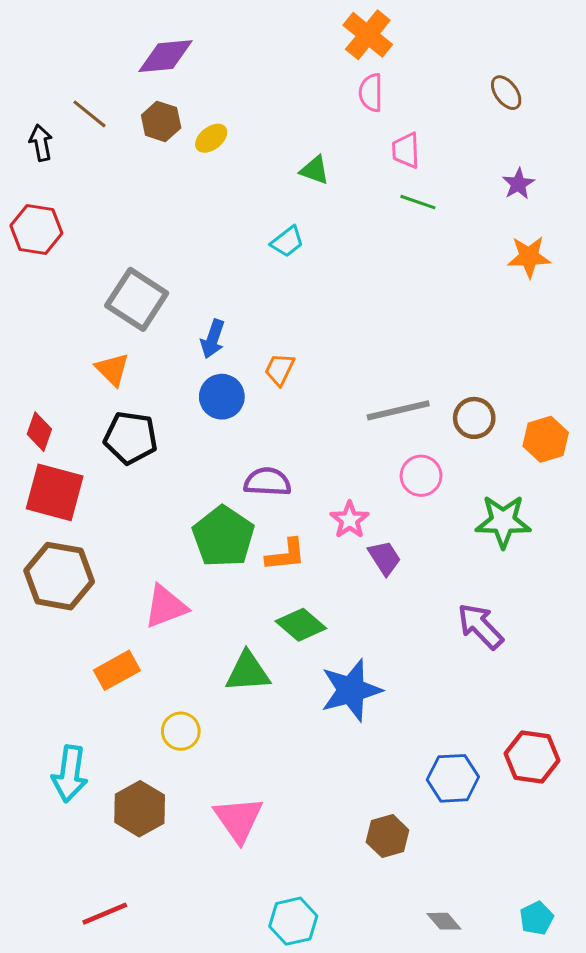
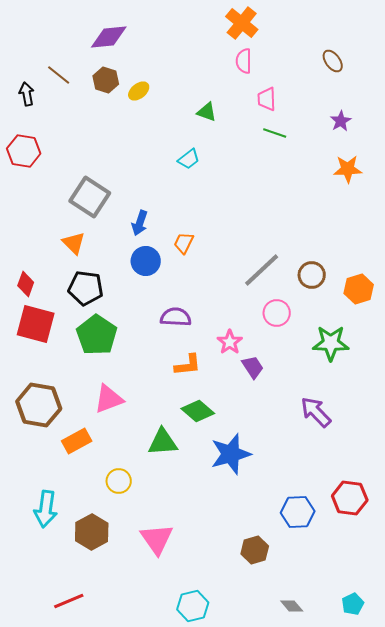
gray line: (398, 410) -> (262, 270), turned -30
green pentagon: (223, 537) -> (97, 335), moved
brown hexagon: (59, 576) -> (39, 405), moved

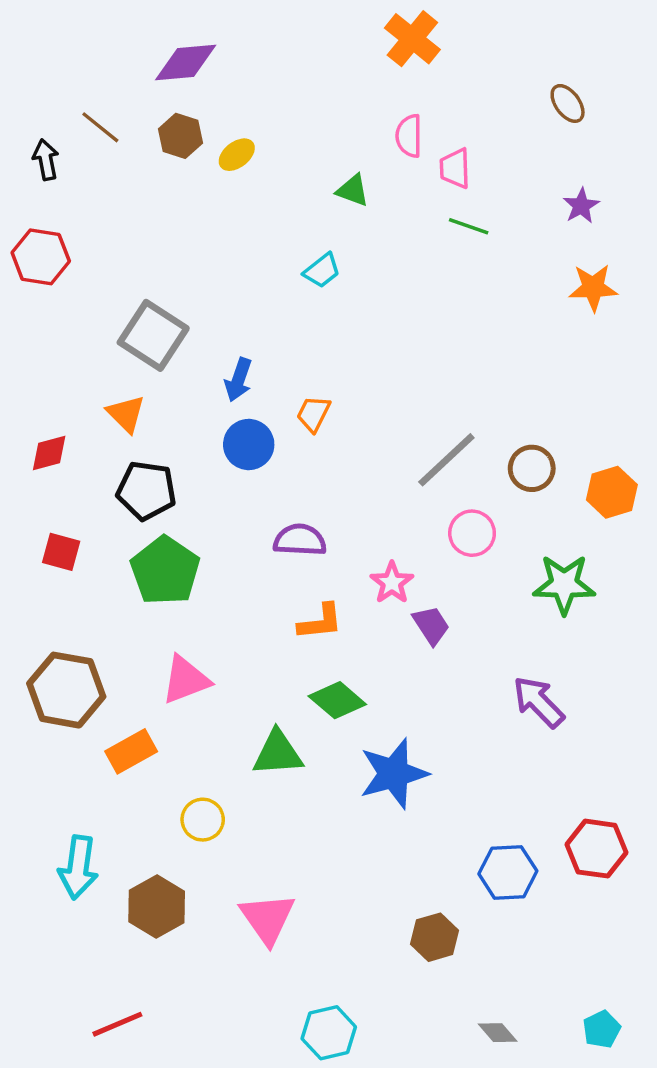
pink semicircle: (244, 61) -> (409, 136), moved
red diamond: (26, 284) -> (49, 453), moved, turned 55
red square: (36, 324) -> (61, 552), size x0.6

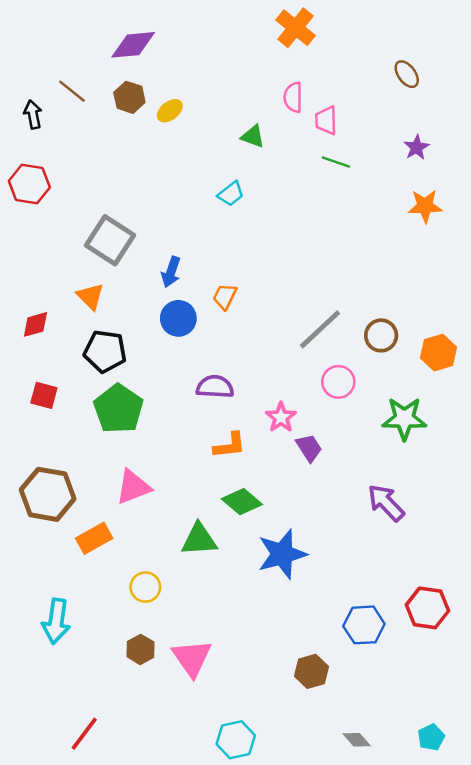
brown hexagon: (157, 907) -> (140, 649), moved, size x0.7
red line: (117, 1024) -> (84, 734), turned -30

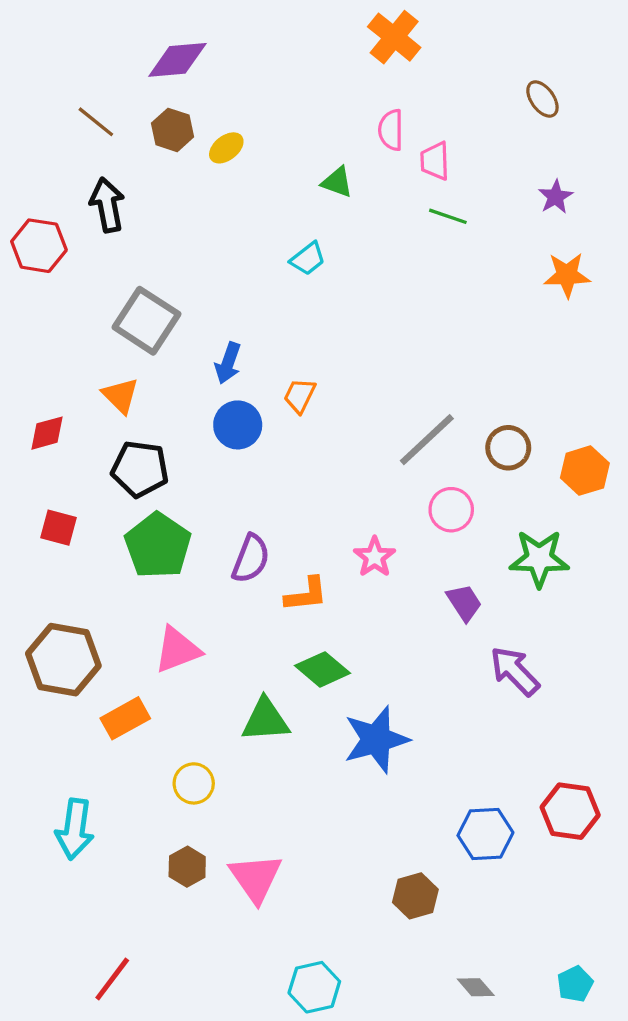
black arrow: (33, 114) -> (107, 205), moved, size x1.4
purple semicircle: (215, 387) -> (251, 559), moved, turned 108
purple trapezoid: (309, 448) -> (464, 603), moved

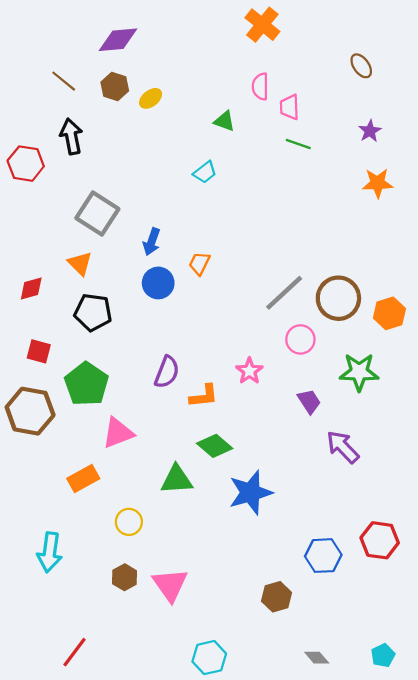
brown circle: (508, 448) -> (338, 298), size x1.5
green pentagon: (158, 546) -> (87, 384), moved
brown hexagon: (63, 660) -> (30, 411), moved

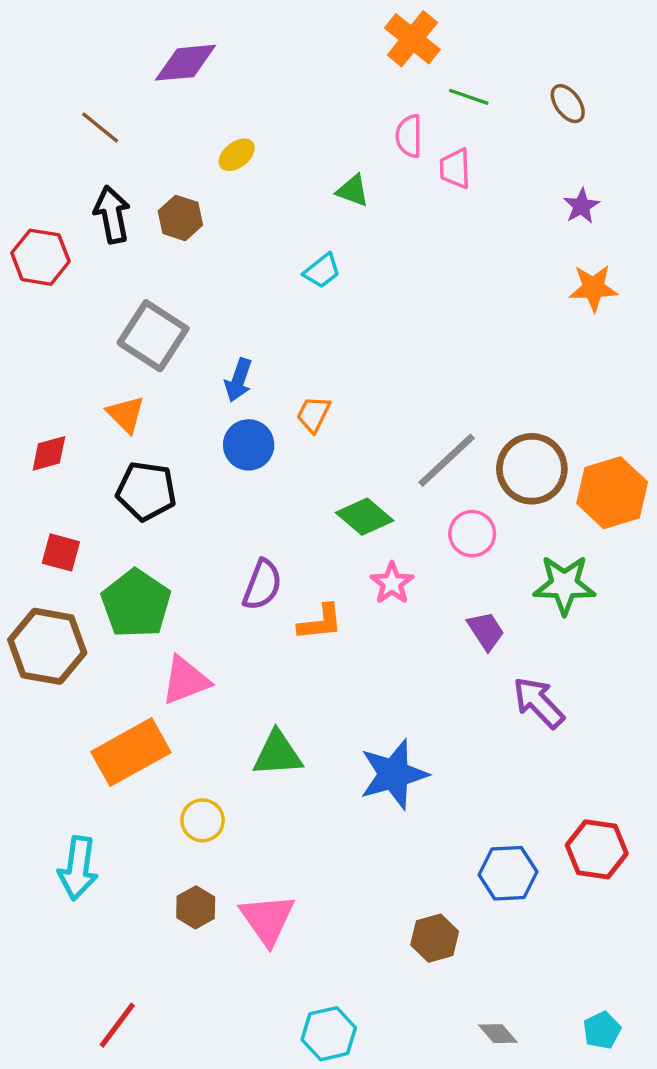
brown hexagon: (115, 86) -> (180, 218), moved
green line: (298, 144) -> (469, 97), moved
orange hexagon: (389, 313) -> (612, 493), size x1.4
green diamond: (215, 446) -> (365, 517), moved
orange rectangle: (83, 478) -> (131, 752), size x1.5

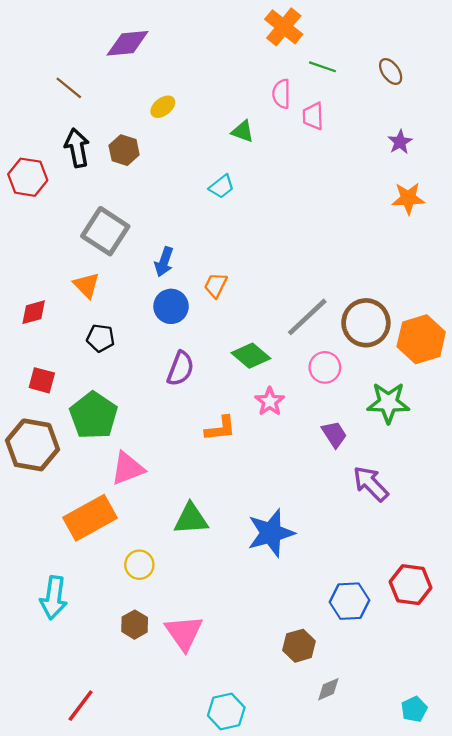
black pentagon: (146, 491) -> (101, 338), size x0.7
purple semicircle: (262, 585) -> (180, 369), moved
gray diamond: (498, 1034) -> (328, 689), moved, turned -72

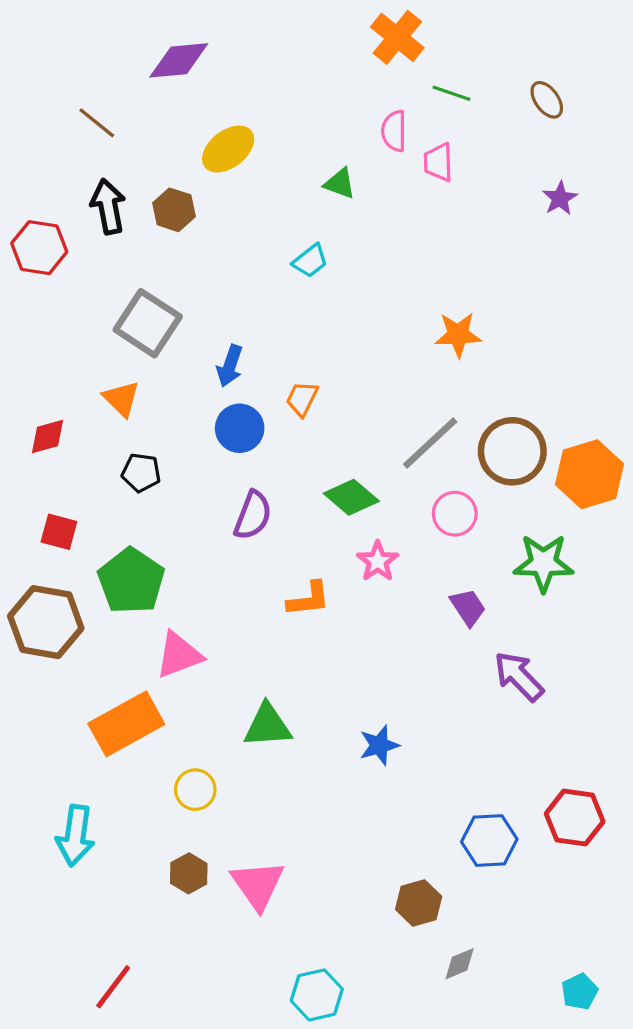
yellow ellipse: (163, 107) -> (228, 149), size x1.5
orange star: (408, 198) -> (458, 335), moved
blue star: (271, 533) -> (379, 745), size x0.6

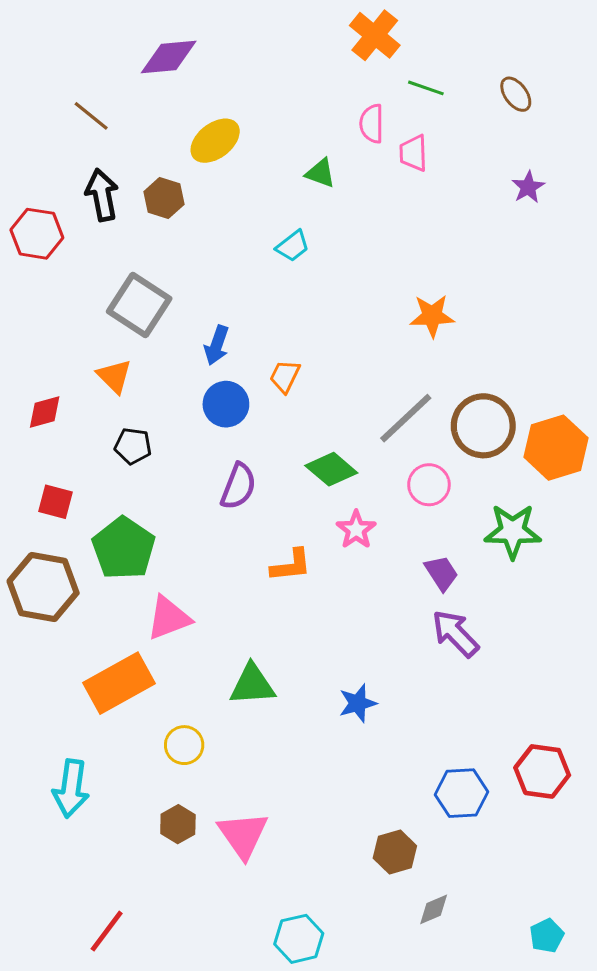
purple arrow: (519, 676) -> (455, 634), moved

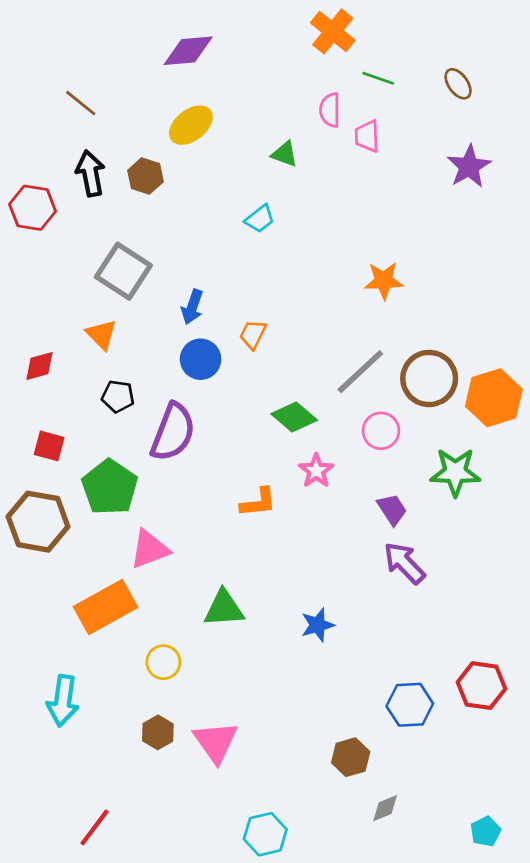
purple diamond: (169, 57) -> (188, 51), moved
purple star: (528, 187) -> (469, 166), size x1.5
purple semicircle: (238, 486) -> (173, 432), moved, size x1.4

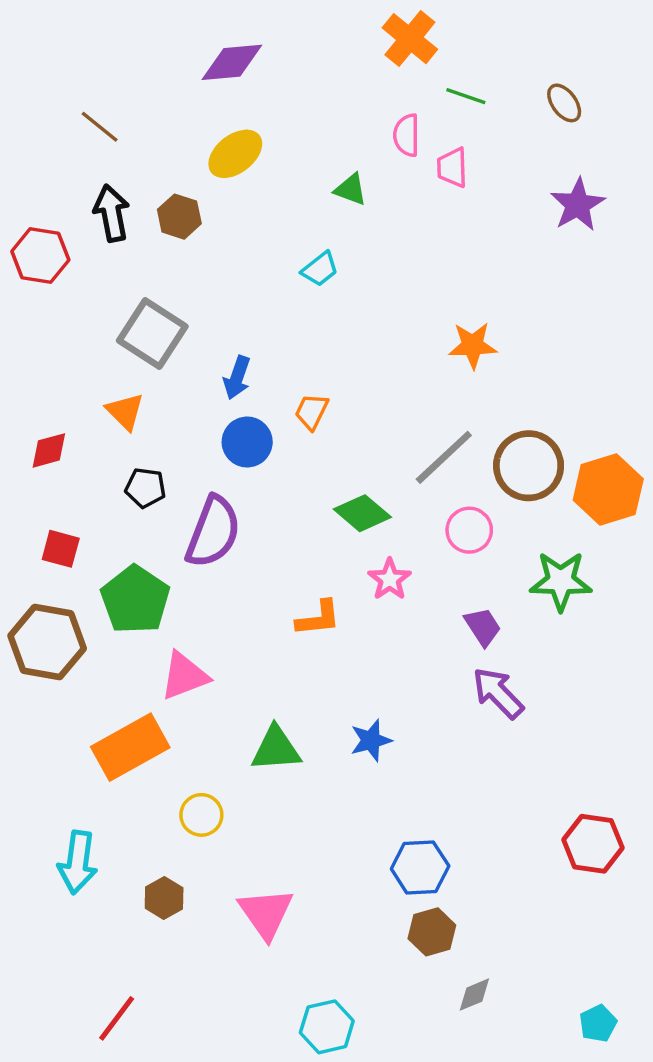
blue star: (318, 625) -> (371, 740), moved
blue hexagon: (410, 705) -> (420, 867), moved
brown hexagon: (158, 732) -> (164, 898), moved

